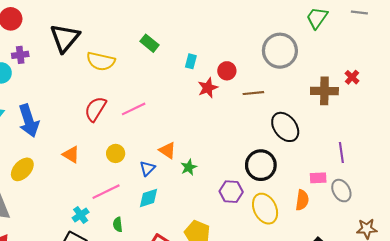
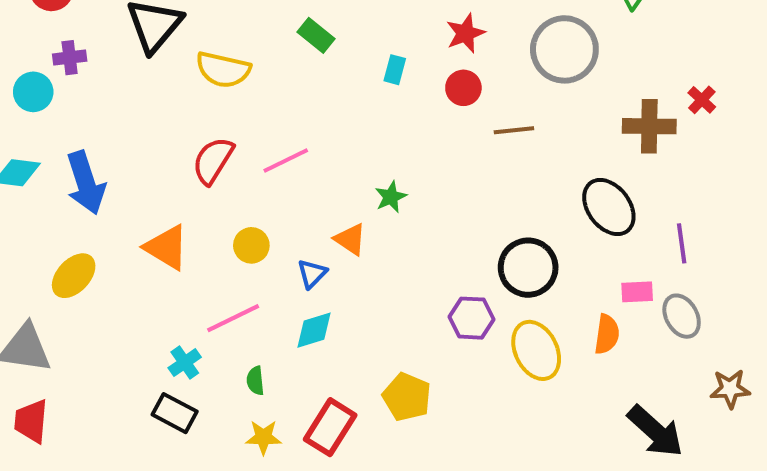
red star: (208, 88) -> (465, 33), moved
black ellipse: (285, 127) -> (609, 207), moved
orange triangle: (71, 155) -> (167, 247), size x1.4
green star: (189, 167) -> (391, 197), moved

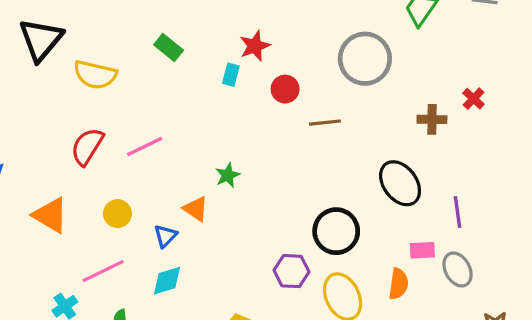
red star: (465, 33) -> (255, 46), moved
brown cross: (649, 126) -> (432, 119), size x0.7

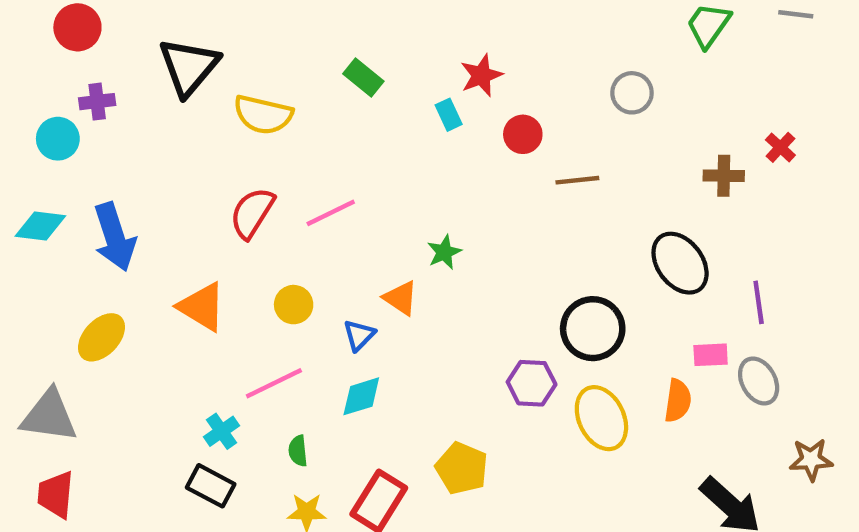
gray circle: (365, 59) -> (632, 93), size x0.6
cyan rectangle: (231, 75) -> (449, 115), turned -40

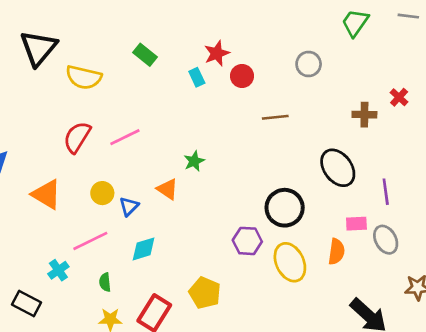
red circle: (523, 134) -> (242, 76), moved
blue triangle: (359, 335) -> (129, 206), moved
black rectangle: (211, 486) -> (26, 303), moved

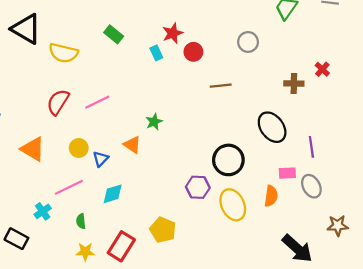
black triangle: (38, 48) -> (26, 29), turned -40

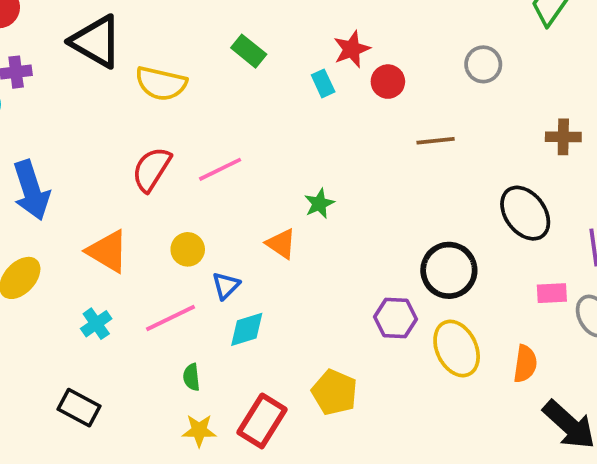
blue triangle: (101, 159) -> (226, 286), moved
orange semicircle: (271, 196) -> (525, 364), moved
cyan cross: (43, 211) -> (96, 324), moved

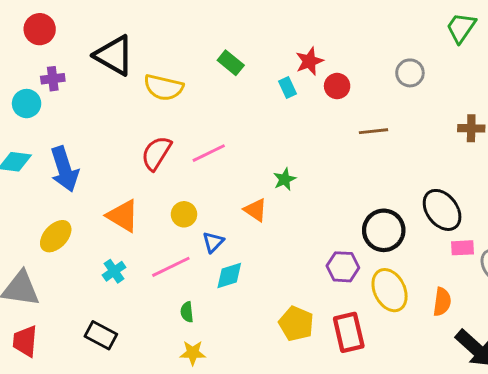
black ellipse: (525, 213) -> (442, 210), moved
red rectangle: (262, 421) -> (349, 332), moved, turned -45

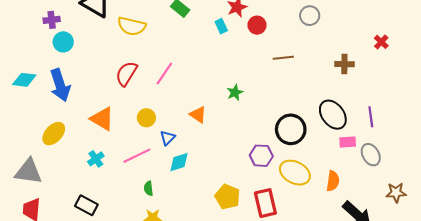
cyan circle: (27, 104) -> (63, 42), moved
brown cross: (471, 128) -> (344, 64), moved
pink line: (209, 153) -> (164, 74), turned -30
green star: (285, 179) -> (235, 92), moved
yellow ellipse: (390, 290) -> (295, 173), turned -36

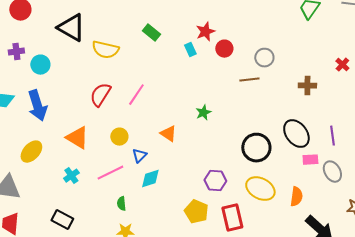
gray circle: (310, 16) -> (264, 58), moved
purple cross: (52, 20) -> (16, 52), moved
purple hexagon: (261, 156) -> (215, 181), moved

